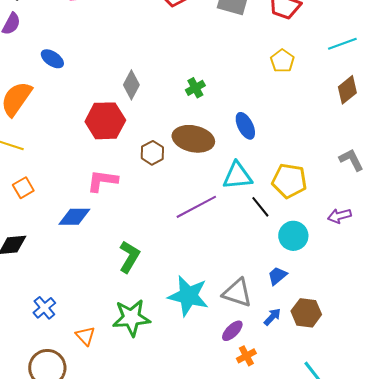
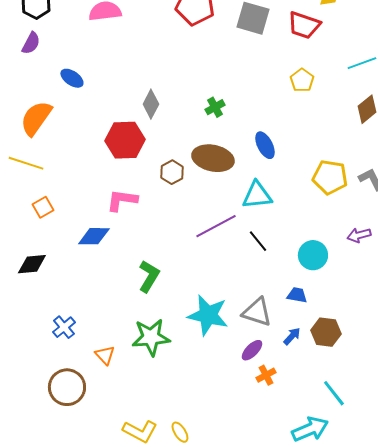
yellow pentagon: (289, 181) -> (330, 177), moved
black line: (260, 207) -> (258, 241), moved
blue trapezoid: (277, 276) -> (297, 295), turned 50

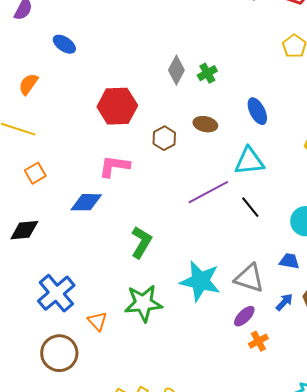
gray diamond: (151, 104) -> (176, 70), moved
orange semicircle: (36, 118) -> (28, 84), size x0.6
brown ellipse: (213, 158) -> (205, 124), size x0.6
blue cross: (64, 327) -> (56, 293), size x1.6

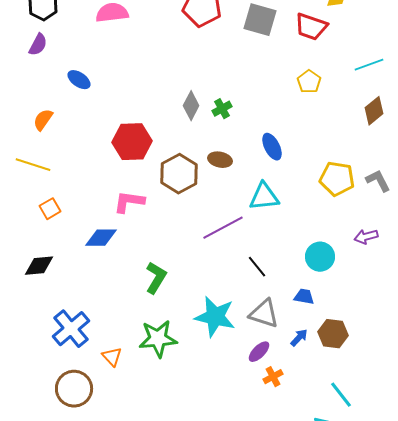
brown hexagon: (164, 138) -> (179, 174), size x1.6
black line: (250, 207) -> (257, 267), moved

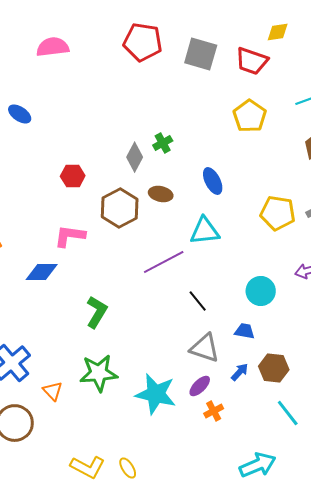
yellow pentagon: (309, 82) -> (250, 116), size x1.4
gray diamond: (191, 106) -> (135, 157), moved
red hexagon: (132, 142) -> (73, 176), size x0.6
cyan star: (215, 317) -> (156, 394), moved
cyan line: (341, 395) -> (288, 413), moved

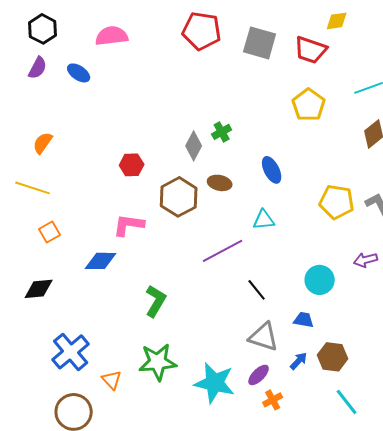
blue ellipse: (20, 114) -> (79, 73), moved
cyan triangle: (205, 231) -> (264, 220), size x0.7

